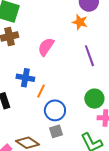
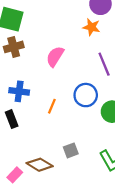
blue cross: (25, 78) -> (19, 91), moved
blue circle: (55, 110) -> (86, 95), moved

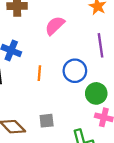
orange line: (52, 106) -> (39, 73), turned -32

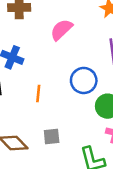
orange line: (39, 73) -> (38, 93), moved

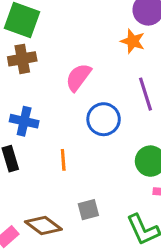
blue circle: (84, 81) -> (104, 119), moved

